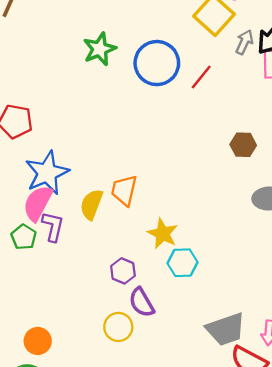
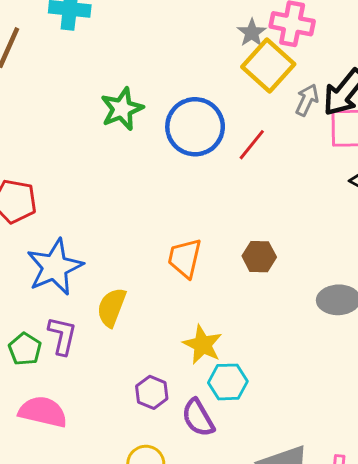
brown hexagon: (243, 145) -> (259, 257), moved
orange trapezoid: (124, 190) -> (185, 258), moved
pink semicircle: (38, 203) -> (43, 412), moved, turned 75
purple semicircle: (142, 302) -> (198, 418), moved

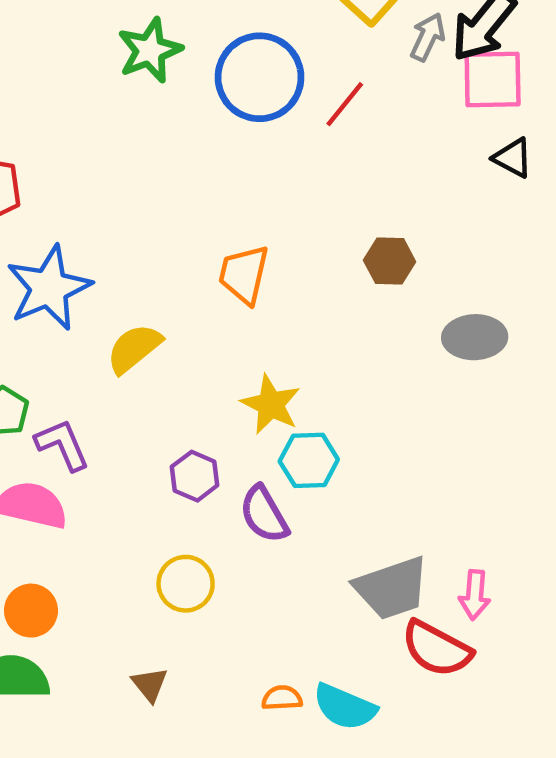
brown hexagon: (259, 257) -> (390, 261), moved
yellow semicircle: (111, 307) -> (134, 348), turned 30
purple L-shape: (62, 336) -> (62, 445), moved, turned -36

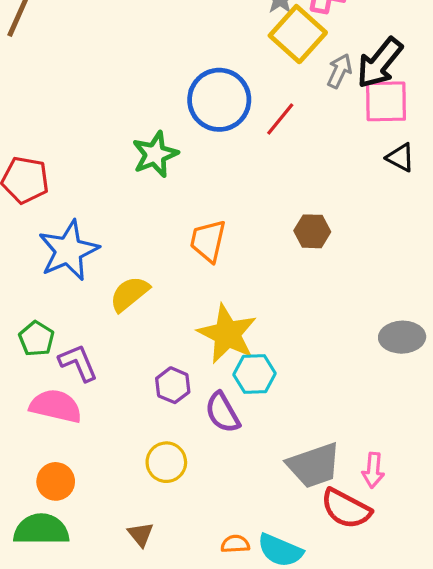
green star: (150, 50) -> (155, 154), moved
gray ellipse: (475, 337) -> (402, 337), moved
yellow star: (271, 404) -> (227, 334), size x1.4

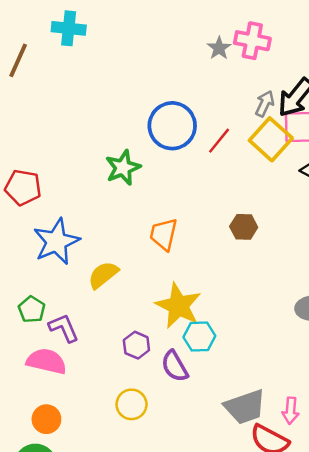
yellow square: (298, 34) -> (271, 139), moved

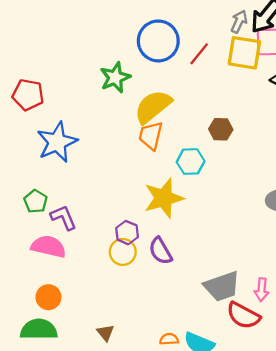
yellow square: (271, 139) -> (244, 53), turned -33
yellow semicircle: (103, 275) -> (153, 107), moved, size x1.4
yellow star: (178, 306) -> (164, 198), turned 30
cyan hexagon: (199, 337) -> (191, 162), moved
yellow circle: (132, 404) -> (123, 252), moved

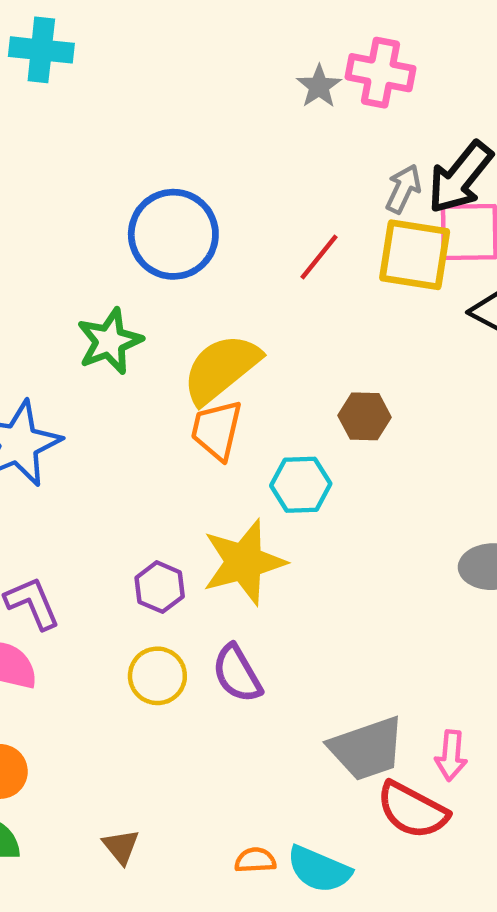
blue circle: (158, 41) -> (173, 234), moved
green star: (115, 78) -> (110, 341), moved
purple hexagon: (127, 233) -> (160, 587), moved

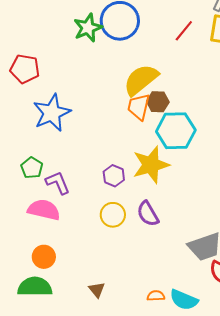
green star: (110, 341) -> (88, 28), moved
brown hexagon: (365, 416) -> (158, 102), moved
cyan hexagon: (301, 485) -> (176, 131), size x1.5

